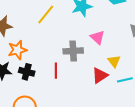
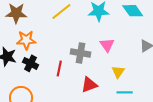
red triangle: (100, 75) -> (89, 85), moved

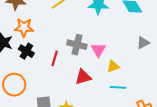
pink triangle: (107, 45) -> (98, 50), moved
yellow triangle: (118, 72) -> (113, 66), turned 32

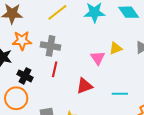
gray cross: (77, 45) -> (51, 46), moved
black cross: (26, 51) -> (25, 76), moved
yellow triangle: (113, 66) -> (116, 48), moved

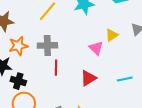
black cross: (25, 76) -> (18, 81), moved

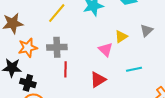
cyan line: (125, 79) -> (134, 69), moved

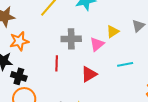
gray cross: (57, 47) -> (71, 39), moved
pink triangle: (105, 50) -> (97, 44), turned 35

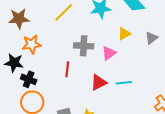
yellow triangle: (113, 32) -> (124, 34), moved
cyan line: (125, 64) -> (124, 83), moved

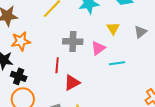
yellow triangle: (124, 34) -> (113, 28), turned -32
red triangle: (99, 82) -> (72, 83), moved
cyan line: (124, 83) -> (117, 63), moved

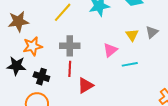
yellow triangle: (113, 28) -> (132, 35), moved
gray cross: (73, 41) -> (70, 46), moved
black cross: (19, 76) -> (41, 77), moved

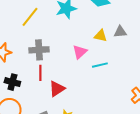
gray triangle: (152, 32) -> (120, 32), turned 40
yellow triangle: (132, 35) -> (101, 36), turned -40

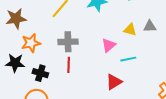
red triangle: (57, 89) -> (114, 82), moved

